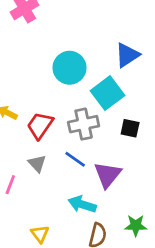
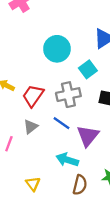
cyan square: (108, 93) -> (88, 69), size x0.7
gray triangle: (37, 163) -> (31, 127), turned 35

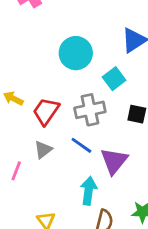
cyan arrow: (67, 160) -> (89, 191), turned 80

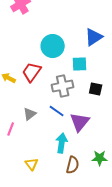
cyan square: (114, 79) -> (80, 64), turned 35
red trapezoid: (46, 111) -> (32, 72), moved

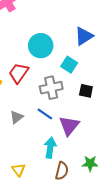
cyan square: (80, 64) -> (69, 65), turned 35

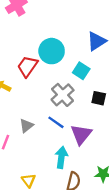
red trapezoid: (19, 73) -> (27, 66), moved
gray cross: (51, 88) -> (63, 95), turned -30

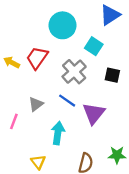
red trapezoid: (27, 66) -> (37, 58), moved
cyan arrow: (61, 157) -> (58, 133), moved

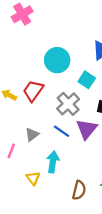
purple triangle: (94, 113) -> (87, 129), moved
yellow triangle: (38, 162) -> (33, 178), moved

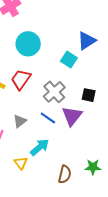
cyan circle: (57, 60) -> (28, 44), moved
cyan square: (87, 80) -> (69, 60), moved
cyan arrow: (53, 162) -> (40, 147), turned 42

